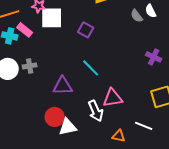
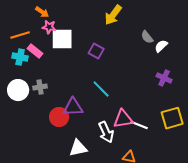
white semicircle: (151, 11) -> (161, 46), moved, turned 72
red circle: (55, 117) -> (59, 117), moved
white line: (144, 126) -> (139, 125), moved

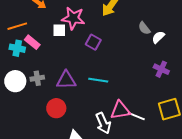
pink star: (49, 27) -> (73, 18), moved, size x1.6
white square: (62, 39) -> (59, 30), size x0.6
cyan line: (101, 89) -> (98, 80), turned -36
purple triangle: (73, 107) -> (66, 80), moved

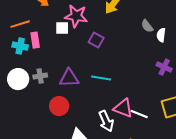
white semicircle: (158, 37) -> (161, 35), turned -40
pink rectangle: (32, 42) -> (35, 40), turned 42
pink triangle: (120, 110) -> (123, 108), turned 30

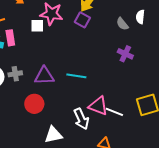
white semicircle: (161, 35) -> (140, 17), moved
purple square: (96, 40) -> (82, 20), moved
purple cross: (164, 67) -> (125, 54), moved

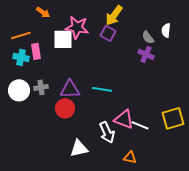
white square: (37, 26) -> (63, 39), size x1.5
purple cross: (125, 54) -> (146, 54), moved
red circle: (34, 104) -> (65, 108), moved

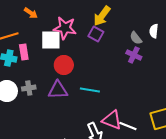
red circle: (65, 108) -> (64, 65), moved

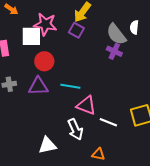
gray semicircle: (136, 38) -> (116, 34), size x1.6
pink triangle: (112, 120) -> (86, 105), moved

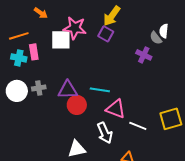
gray semicircle: (116, 34) -> (156, 38), moved, size x0.6
red circle: (44, 61) -> (77, 105), moved

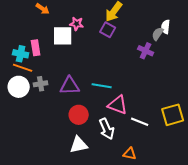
pink star: (75, 28) -> (77, 24), size x0.6
orange line: (19, 36) -> (23, 68), moved, turned 36
gray semicircle: (156, 38) -> (158, 34), turned 72
red circle: (77, 105) -> (79, 115), moved

